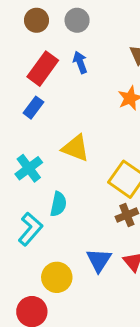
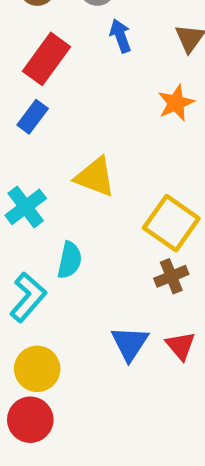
blue arrow: (80, 62) -> (120, 36), moved
yellow circle: (57, 277) -> (37, 369), moved

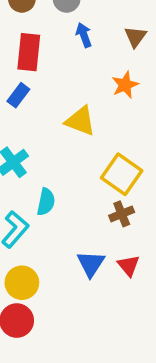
red rectangle: (46, 59) -> (29, 52), turned -30
yellow triangle: (95, 177) -> (80, 121), moved

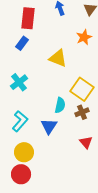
cyan semicircle: (46, 202) -> (60, 105), moved
blue triangle: (91, 264) -> (49, 126), moved

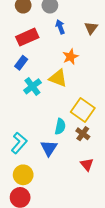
red rectangle: (28, 18) -> (27, 37), turned 60
orange star: (84, 37) -> (70, 57), moved
cyan cross: (19, 82) -> (32, 86), moved
brown cross: (82, 112) -> (83, 134), turned -32

